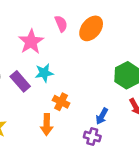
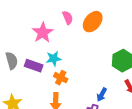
purple rectangle: (20, 81) -> (34, 66), turned -30
orange cross: (61, 102) -> (61, 78), moved

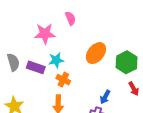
orange ellipse: (93, 22) -> (96, 53), moved
pink star: (43, 33) -> (45, 34), turned 30

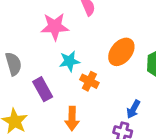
purple rectangle: (36, 67) -> (43, 89), moved, turned 42
orange cross: (63, 80) -> (89, 81), moved

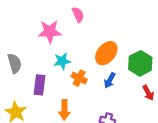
purple rectangle: (43, 89) -> (40, 85), turned 36
blue arrow: (133, 109) -> (110, 80), moved

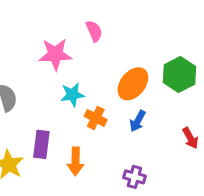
green hexagon: (140, 63) -> (179, 74), moved
purple rectangle: (40, 85) -> (41, 144), moved

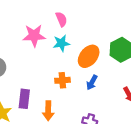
cyan star: (72, 95) -> (61, 43), moved
orange cross: (96, 118) -> (62, 80), turned -32

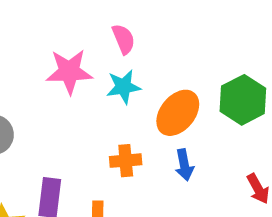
blue arrow: (92, 82) -> (184, 165), turned -40

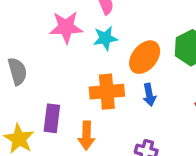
orange cross: (126, 161) -> (107, 92), size x1.5

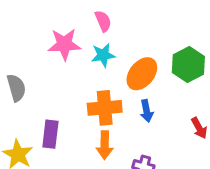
orange arrow: (87, 136) -> (105, 145), moved

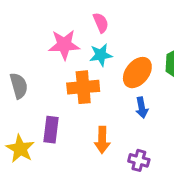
orange cross: (105, 108) -> (83, 87), moved

